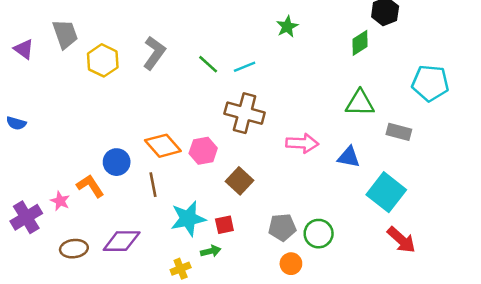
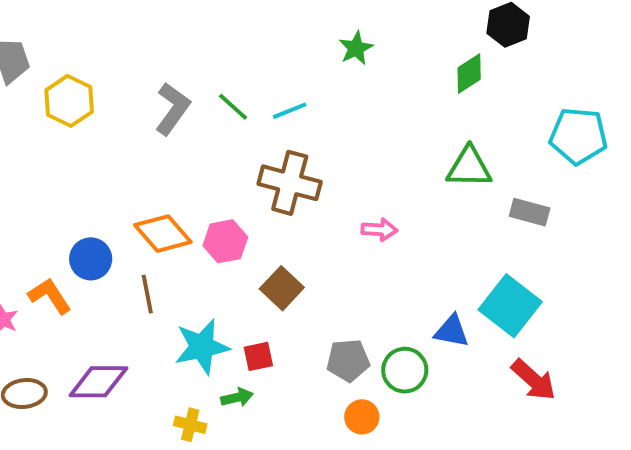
gray L-shape: (154, 53) -> (173, 109), moved
pink arrow: (302, 143) -> (379, 230), size x0.7
blue triangle: (349, 157) -> (452, 331), moved
yellow cross: (181, 269) -> (190, 425), turned 36

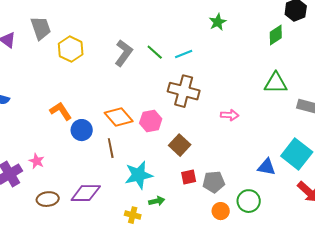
orange L-shape: (50, 296) -> (61, 111), moved
red square: (258, 356) -> (189, 177), moved
green circle: (405, 370) -> (249, 201), moved

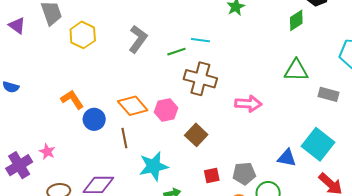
green line: (155, 52) -> (176, 52), moved, turned -60
cyan line: (184, 54) -> (200, 40), turned 30
pink arrow: (230, 115) -> (248, 104), size x1.4
red square: (189, 177) -> (212, 176), moved
gray pentagon: (214, 182) -> (244, 173), moved

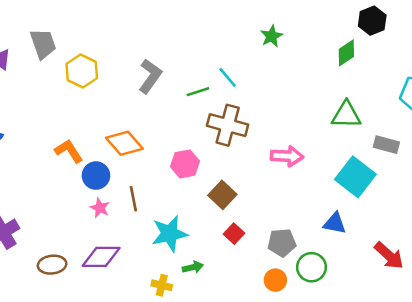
cyan line: (200, 40) -> (228, 77), turned 42
orange diamond: (133, 106) -> (124, 143), moved
cyan square: (318, 144) -> (355, 177), moved
pink star: (47, 152) -> (100, 208), moved
red square: (212, 176) -> (234, 234), moved, turned -35

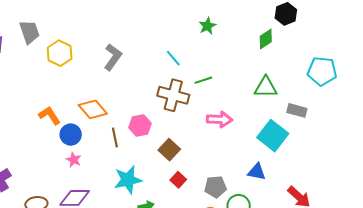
green line: (198, 92) -> (203, 80), moved
brown line: (133, 199) -> (115, 138), moved

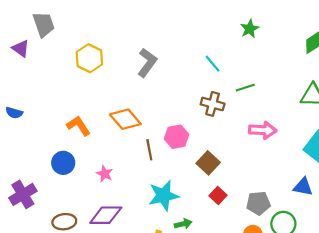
gray trapezoid: (29, 32) -> (44, 24), moved
brown cross: (173, 95) -> (213, 104), size x0.7
blue circle: (71, 135) -> (63, 163), moved

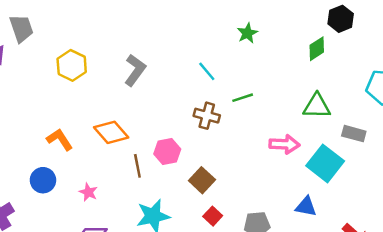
pink arrow: (263, 130) -> (284, 144), moved

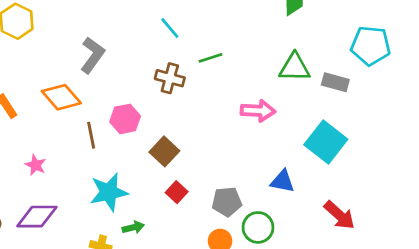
gray L-shape: (135, 70) -> (92, 55), moved
gray rectangle: (354, 134) -> (335, 82), moved
cyan square: (325, 163) -> (326, 142), moved

